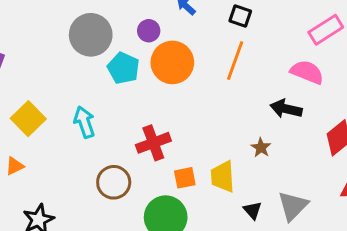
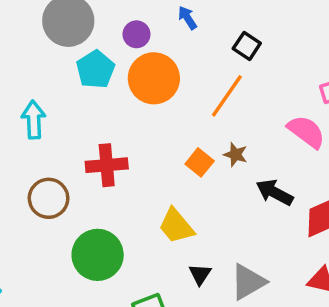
black arrow: (286, 109) -> (275, 192), moved
brown star: (261, 148) -> (235, 155), moved, turned -30
yellow trapezoid: (223, 177) -> (176, 226), turned -52
orange square: (185, 178) -> (200, 162), moved, turned 35

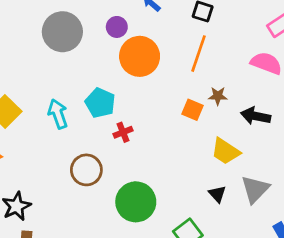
cyan pentagon: (96, 69) -> (100, 103), moved
red cross: (107, 165) -> (123, 132), size x0.6
yellow trapezoid: (176, 226) -> (225, 151), moved

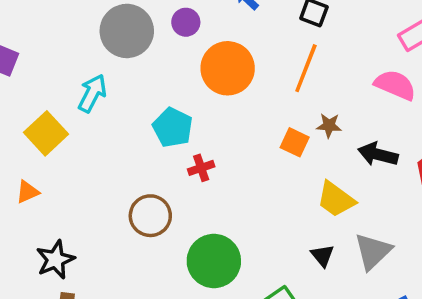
purple circle: (117, 27) -> (186, 22), moved
cyan arrow: (58, 114) -> (92, 93), moved, turned 44

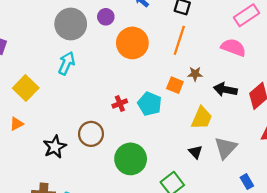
cyan arrow: (92, 93) -> (67, 63), moved
cyan pentagon: (173, 127) -> (150, 104), moved
yellow trapezoid: (336, 199) -> (202, 118), turned -100
black star: (55, 260) -> (55, 147), moved

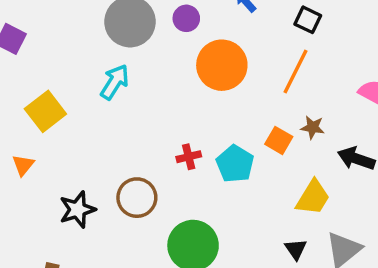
orange triangle: (17, 124) -> (23, 165), turned -32

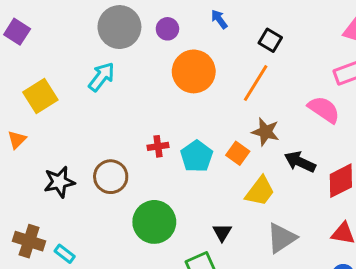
brown star: (313, 127) -> (265, 132), size x1.4
orange square: (279, 140) -> (238, 153), moved
black triangle: (296, 249) -> (222, 232), moved

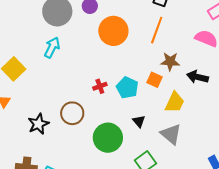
black triangle: (222, 232) -> (139, 121), moved
gray triangle: (282, 238) -> (171, 134), moved, turned -35

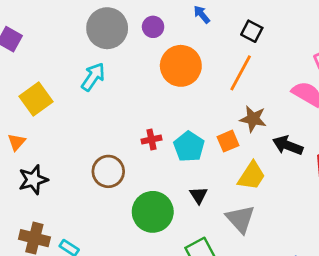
orange square: (154, 80) -> (228, 141), turned 35
black star: (38, 124) -> (33, 180), moved

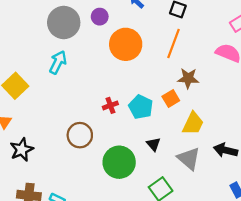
black arrow: (288, 145) -> (226, 150), moved

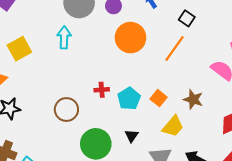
cyan arrow: (58, 62) -> (64, 37), turned -40
brown star: (188, 78) -> (193, 99), moved
orange square: (171, 98) -> (159, 98), turned -35

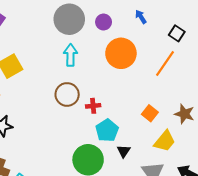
cyan arrow: (64, 37) -> (70, 55), moved
cyan pentagon: (129, 99) -> (107, 130), moved
brown circle: (66, 110) -> (67, 94), moved

